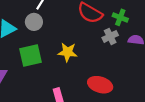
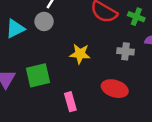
gray cross: (110, 36) -> (125, 51), moved, turned 32
green square: (31, 56) -> (38, 75), moved

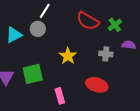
green cross: (136, 17) -> (115, 25), turned 32
yellow star: (80, 54) -> (68, 56), turned 30

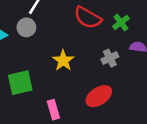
gray cross: (106, 54) -> (110, 58), turned -32
red ellipse: (97, 85) -> (99, 96), turned -50

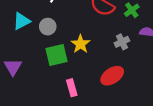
gray circle: (26, 27) -> (48, 27), moved
green square: (20, 83) -> (56, 55), moved

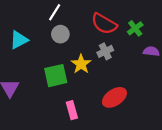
gray circle: (48, 27) -> (60, 34), moved
gray cross: (122, 42) -> (105, 51), moved

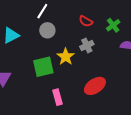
red semicircle: (104, 24) -> (86, 21), size x0.6

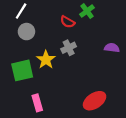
green cross: (113, 25) -> (87, 11), moved
red ellipse: (95, 86) -> (95, 101), moved

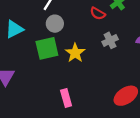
gray cross: (69, 48) -> (110, 40), moved
green square: (22, 70) -> (47, 48), moved

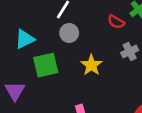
green square: (47, 48) -> (46, 65), moved

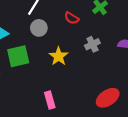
red semicircle: (116, 22) -> (72, 18), moved

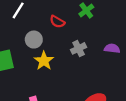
gray circle: (39, 28) -> (34, 40), moved

